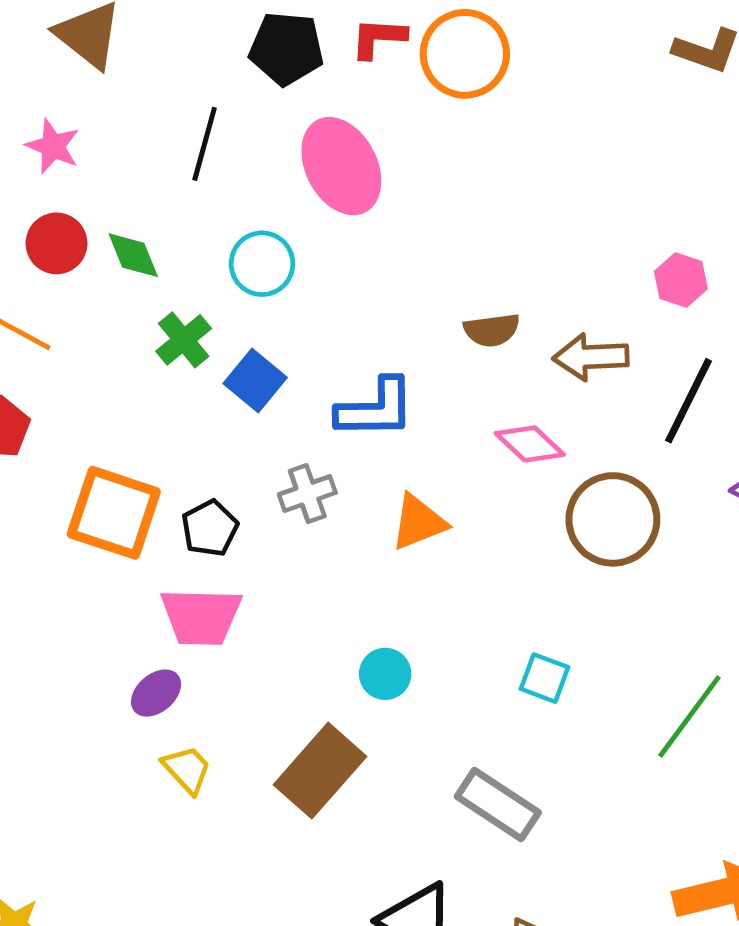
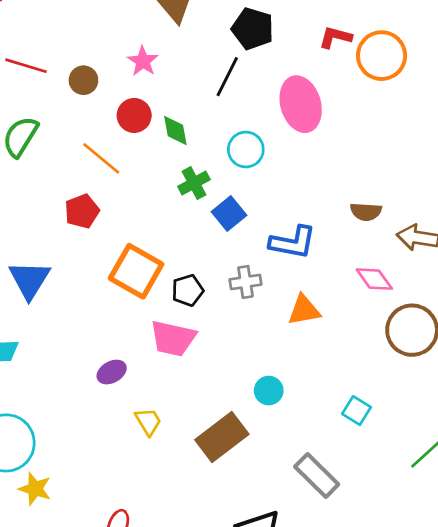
black pentagon: (286, 48) -> (253, 29), moved
purple ellipse: (156, 693) -> (112, 372), moved

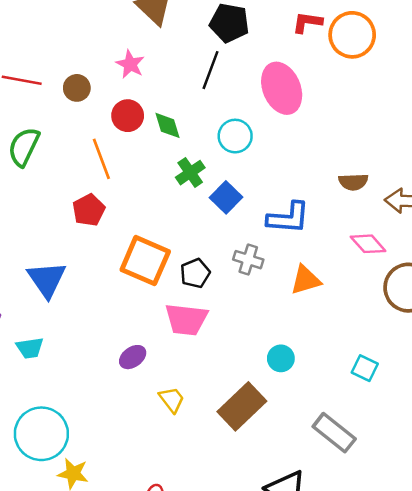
orange line: (101, 158) -> (101, 159), turned 36
gray cross: (245, 282) -> (248, 260), turned 32

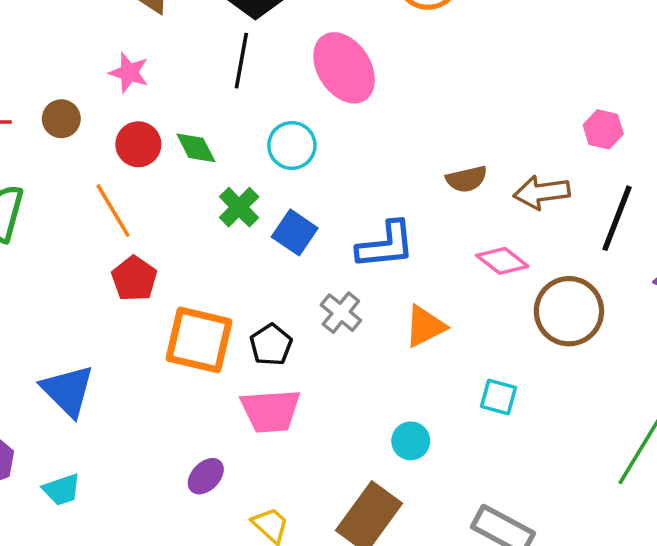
red pentagon: (89, 210) -> (134, 279), moved
gray cross: (248, 260) -> (341, 313), turned 32
cyan square: (365, 368) -> (498, 397), moved

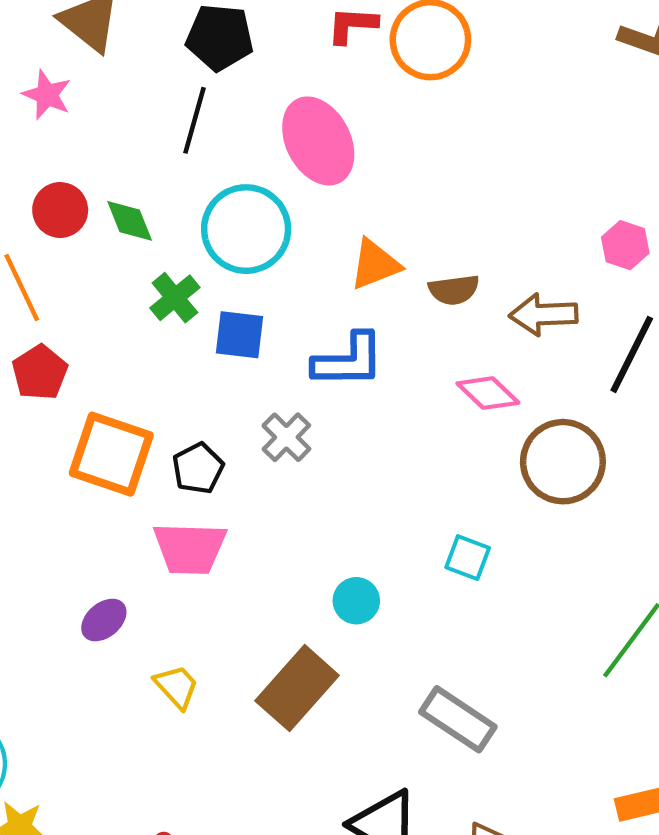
pink star: (129, 73) -> (47, 95), moved
cyan circle: (292, 145) -> (246, 229), size x1.5
blue square: (295, 232) -> (239, 335), turned -33
orange triangle: (425, 326) -> (375, 264), moved

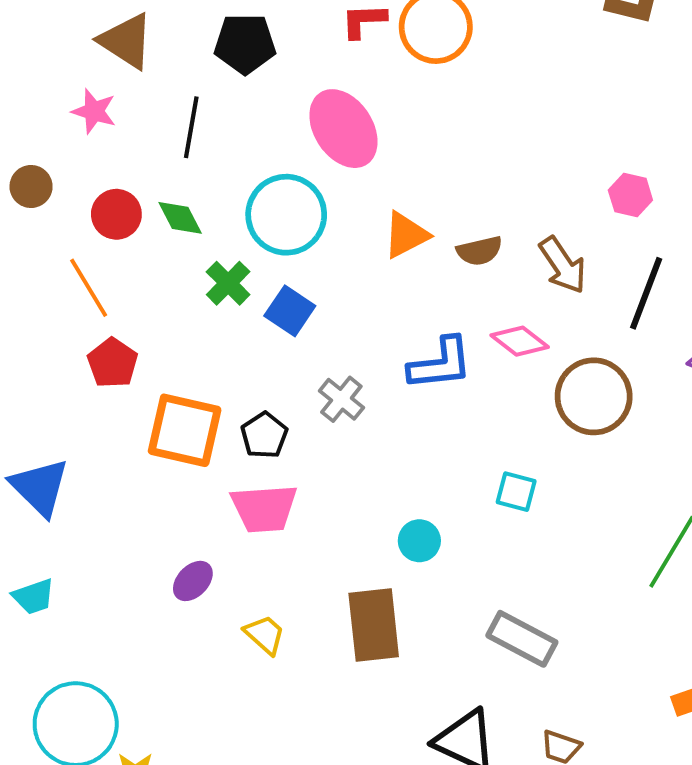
black line: (195, 120) -> (191, 127), moved
brown arrow: (543, 315) -> (563, 265), turned -116
blue square: (239, 335) -> (290, 311), turned 33
blue L-shape: (348, 360) -> (440, 364), moved
brown rectangle: (297, 688) -> (374, 625), turned -42

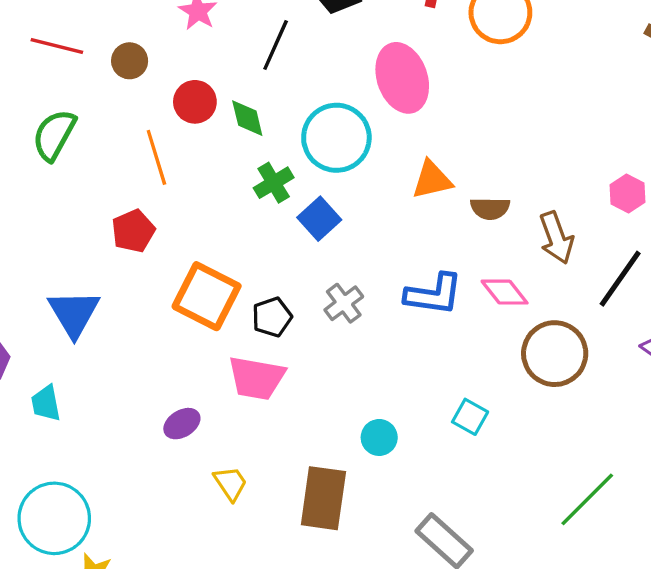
red pentagon: (113, 363) -> (133, 231), moved
cyan trapezoid: (34, 597) -> (46, 403), turned 84

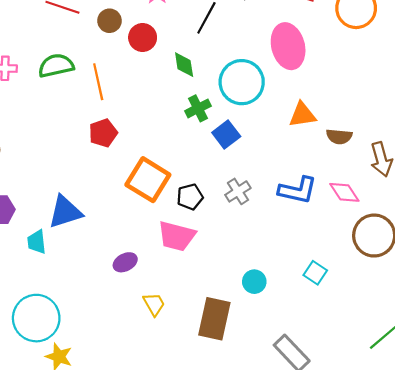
red circle: (195, 102) -> (143, 37), moved
green semicircle: (54, 135) -> (56, 66), turned 44
orange line: (156, 157) -> (98, 82), moved
blue triangle: (74, 313) -> (65, 212), moved, turned 39

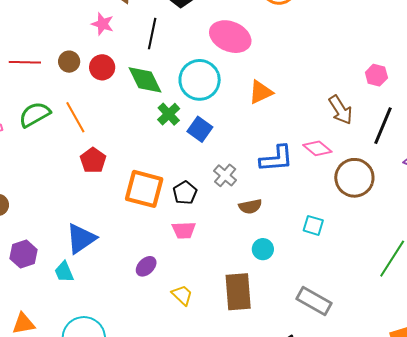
pink ellipse: (288, 46) -> (230, 37), turned -36
green diamond: (184, 65) -> (145, 80), size x1.5
brown semicircle: (339, 137) -> (250, 206), moved
pink trapezoid: (177, 236) -> (184, 230), size x0.7

